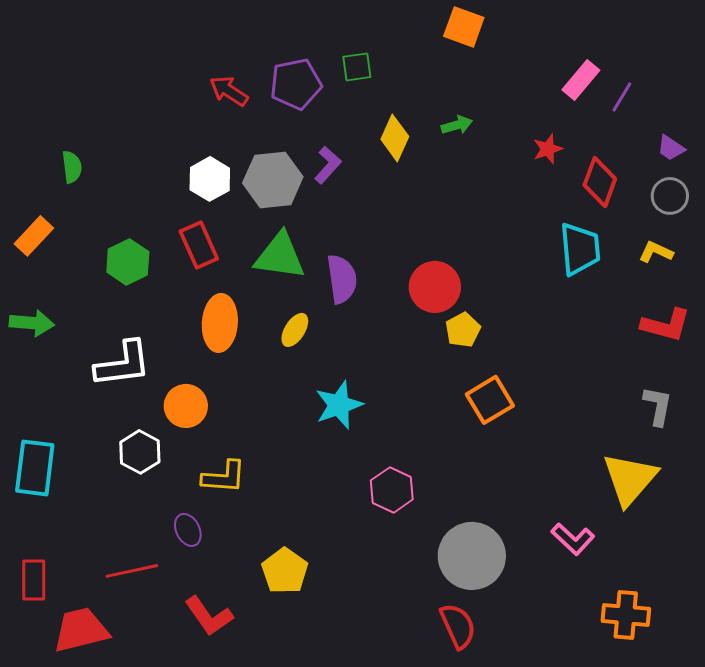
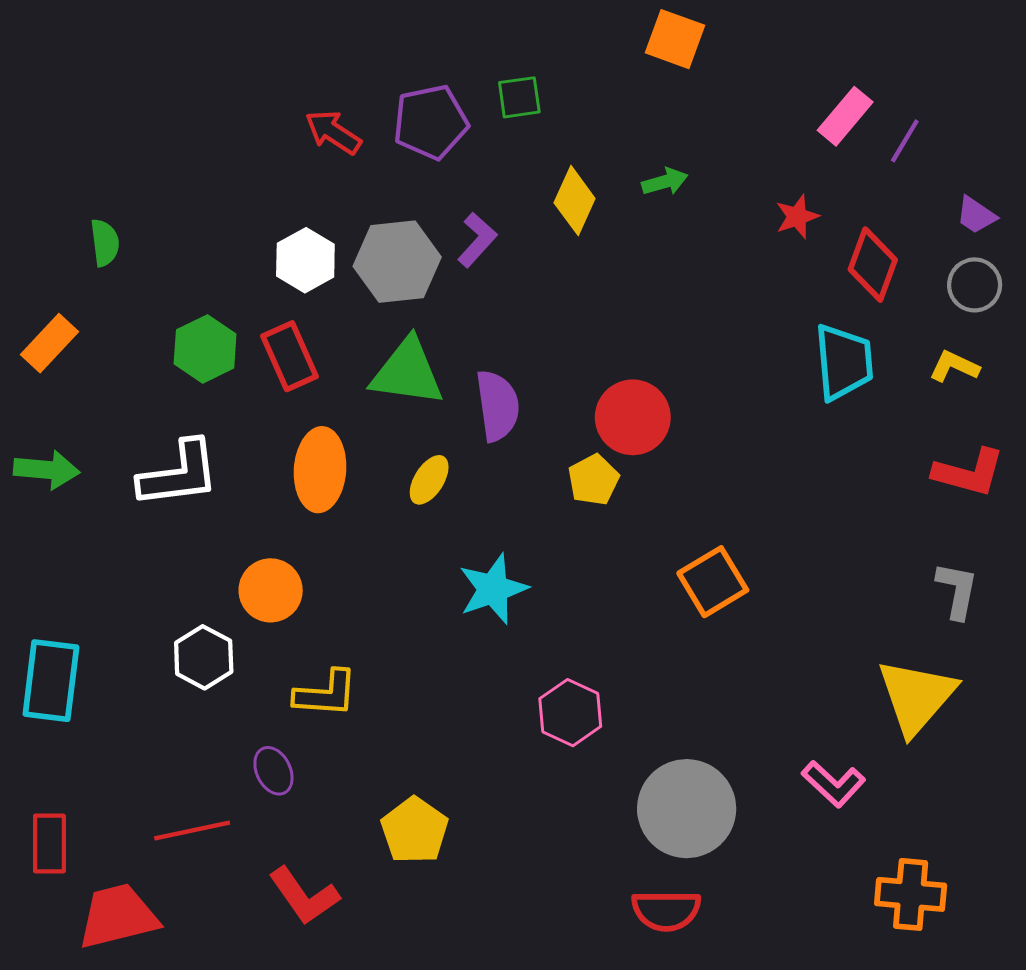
green hexagon: (128, 262) -> (205, 349), moved
yellow pentagon: (463, 330) -> (593, 480), moved
white L-shape: (123, 364) -> (179, 474), moved
red semicircle: (458, 626) -> (666, 910), turned 114

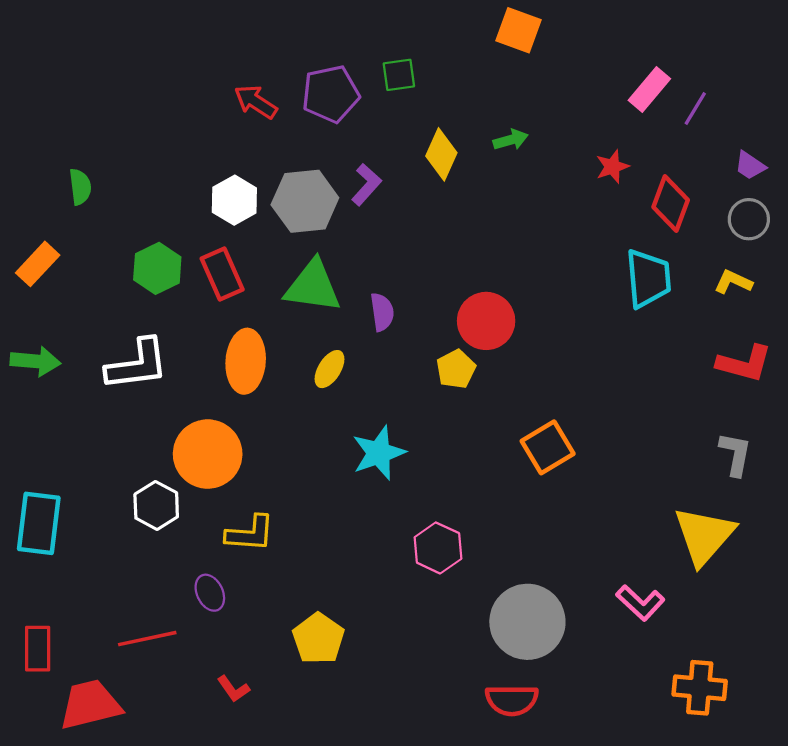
purple semicircle: (497, 406) -> (382, 312), size x0.7
orange circle: (271, 590) -> (208, 454), size x1.4
red L-shape: (304, 896) -> (233, 689), size x0.6

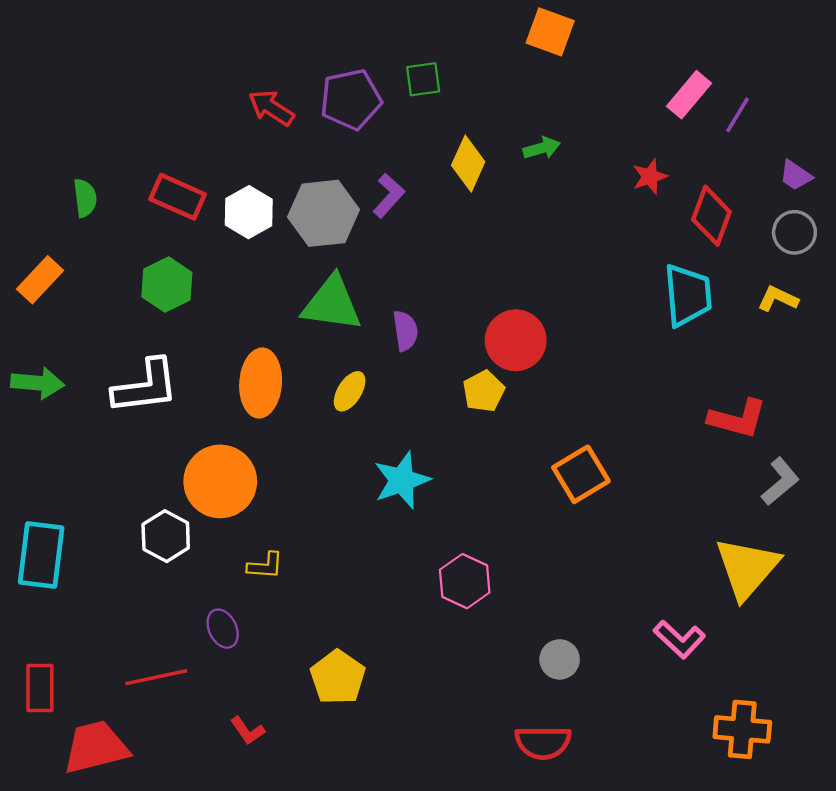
red rectangle: (222, 274) -> (178, 197), moved, turned -42
red L-shape: (744, 363) -> (738, 419), moved
gray L-shape: (735, 454) -> (780, 481), turned 39
yellow L-shape: (250, 533) -> (265, 566), size x0.7
gray circle: (527, 622) -> (560, 659), size x0.5

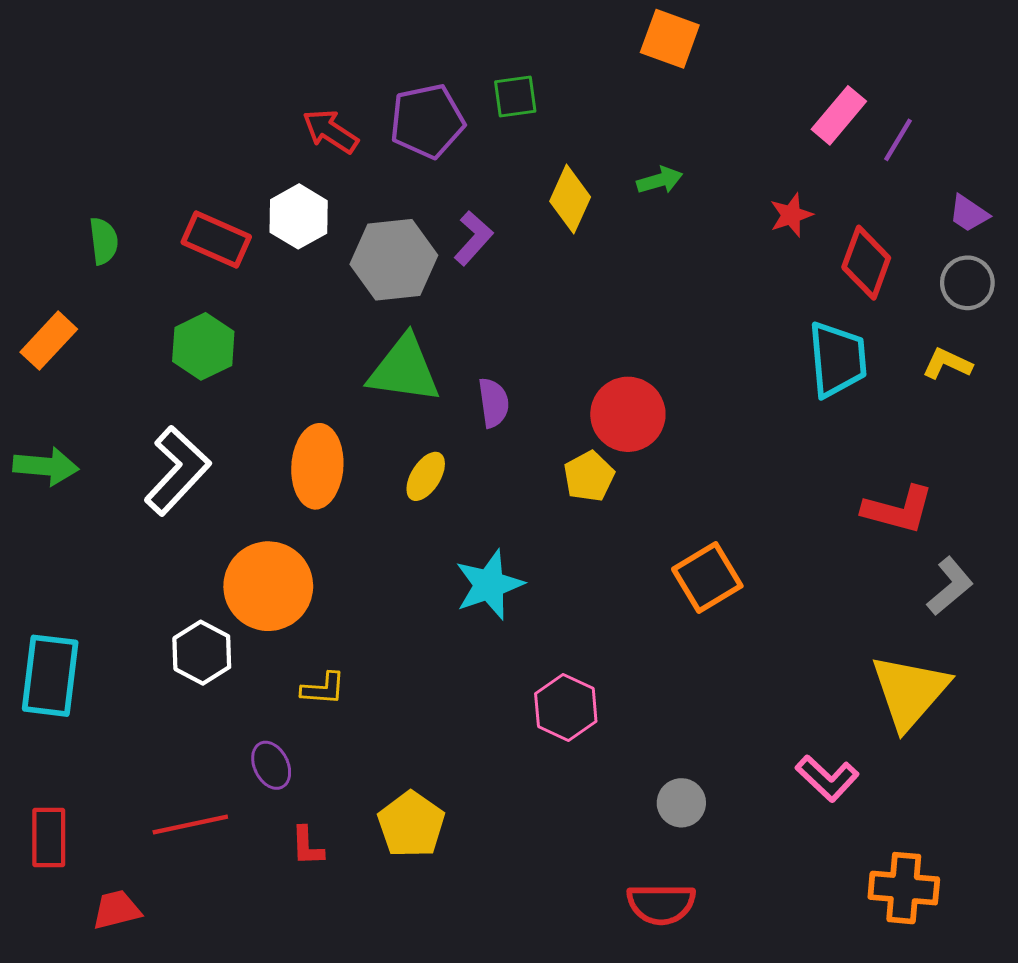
white hexagon: (249, 212) -> (299, 216), moved
white L-shape: (146, 387) -> (177, 471), turned -40
red L-shape: (248, 731) -> (307, 846), moved, turned 33
red trapezoid: (96, 747) -> (117, 910), size x0.6

